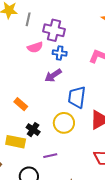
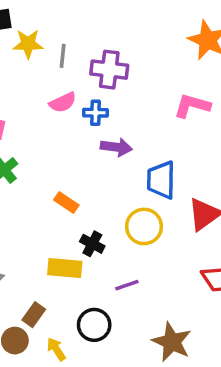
pink semicircle: (35, 47) -> (63, 102), moved
blue cross: (60, 53) -> (96, 113), moved
purple arrow: (53, 75) -> (116, 147), turned -132

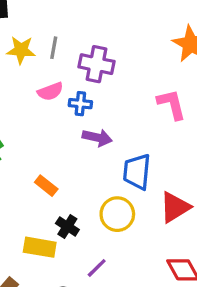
yellow star: (28, 44) -> (21, 50), moved
pink L-shape: (192, 106) -> (172, 104), turned 56
purple line: (127, 285) -> (97, 268), turned -30

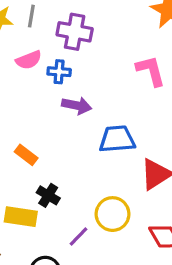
blue trapezoid: (137, 172) -> (117, 139), turned 81
yellow circle: (117, 214) -> (113, 214), moved

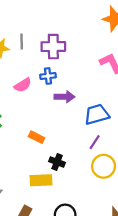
pink semicircle: (29, 60) -> (23, 85), moved
purple line: (78, 236) -> (95, 142), moved

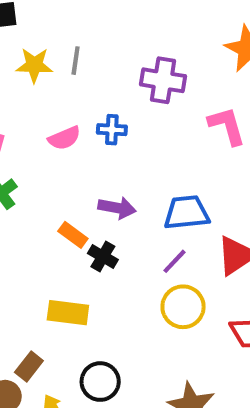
purple cross: (53, 47) -> (163, 80), moved
purple arrow: (65, 97) -> (117, 208), moved
black cross: (57, 162) -> (103, 257), moved

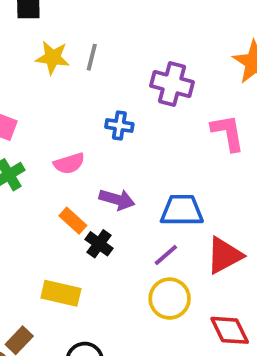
pink semicircle: (64, 138) -> (69, 163), moved

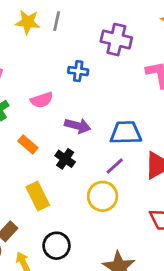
orange rectangle: (73, 221) -> (28, 144), moved
yellow rectangle: (61, 293) -> (38, 196), turned 52
yellow circle: (170, 299) -> (103, 196), moved

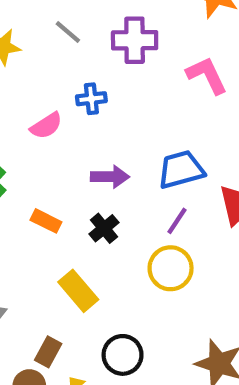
gray line: (57, 21) -> (68, 32), moved, turned -48
pink semicircle: (42, 100) -> (46, 126), moved
black cross: (65, 159) -> (104, 228), turned 30

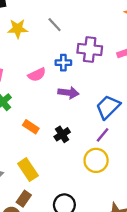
purple cross: (135, 40) -> (90, 50), moved
blue trapezoid: (181, 170) -> (108, 107), turned -36
purple arrow: (110, 177) -> (68, 93), moved
yellow rectangle: (78, 291) -> (28, 170), moved

